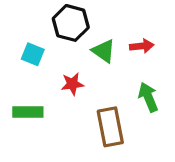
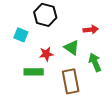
green triangle: (104, 51) -> (72, 48), moved
green rectangle: (28, 112) -> (34, 72), moved

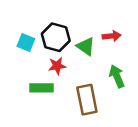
black hexagon: (45, 15) -> (56, 37), moved
green triangle: (72, 48) -> (86, 46), moved

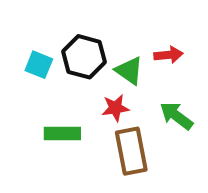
red star: (57, 66) -> (115, 108), moved
green arrow: (117, 76) -> (176, 116), turned -30

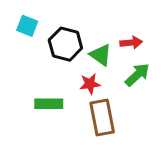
cyan square: (39, 65) -> (27, 26), moved
green arrow: (176, 116) -> (137, 75), moved, turned 100

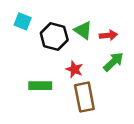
green triangle: (101, 55) -> (83, 30), moved
red star: (90, 84) -> (74, 69), turned 30

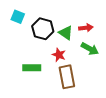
green triangle: (83, 30) -> (66, 33), moved
green arrow: (113, 62) -> (90, 49), turned 72

